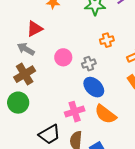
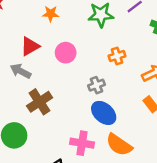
pink circle: (63, 57) -> (66, 53), moved
brown cross: (25, 74) -> (40, 102), moved
pink cross: (75, 112) -> (82, 143), turned 30

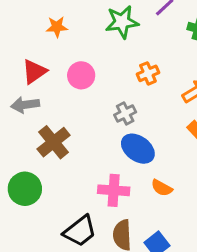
gray arrow: (21, 71) -> (25, 105), turned -30
orange semicircle: (119, 145) -> (162, 188), size x0.6

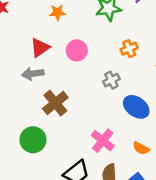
blue ellipse: (138, 149) -> (136, 107), moved
orange semicircle: (162, 188) -> (141, 148), moved
pink cross: (114, 190) -> (103, 141), turned 35

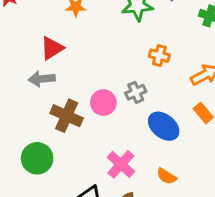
orange cross: (129, 49) -> (159, 56), turned 35
pink circle: (77, 50) -> (103, 103), moved
brown cross: (55, 103) -> (67, 116), turned -30

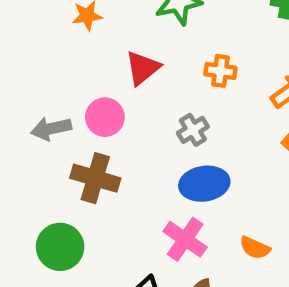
red triangle: (52, 48) -> (143, 68), moved
pink circle: (103, 103) -> (105, 117), moved
blue ellipse: (164, 126) -> (204, 184), moved, turned -40

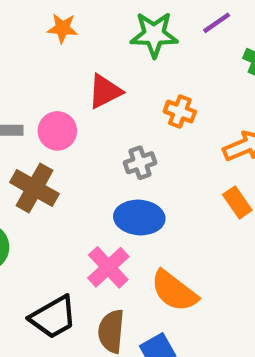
orange semicircle: (255, 248) -> (174, 291), size x1.6

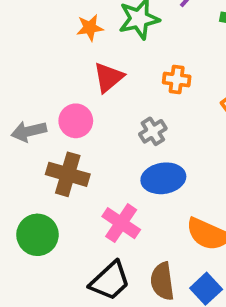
orange star: (62, 28) -> (90, 28), moved
pink cross: (108, 267) -> (121, 223), moved

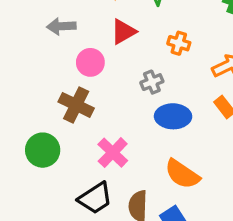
gray arrow: (29, 131) -> (61, 26), moved
blue ellipse: (163, 178) -> (173, 116), moved

